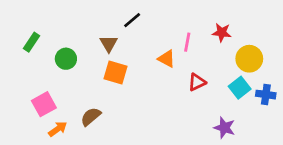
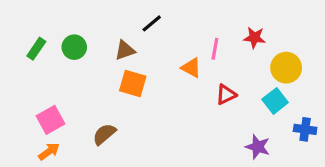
brown triangle: (109, 44) -> (125, 50), turned 42
green circle: (66, 59) -> (74, 47), moved
blue cross: (266, 95) -> (305, 129), moved
orange arrow: (58, 129) -> (49, 151), moved

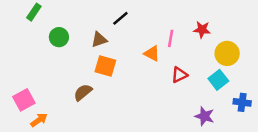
green rectangle: (36, 49) -> (34, 12), moved
pink square: (51, 120) -> (24, 100), moved
brown semicircle: (104, 134) -> (83, 92), moved

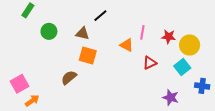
red star: (202, 30) -> (169, 37), moved
brown triangle: (99, 40) -> (82, 33), turned 32

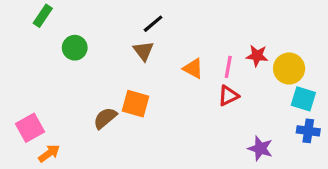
pink line: (142, 32) -> (228, 67), moved
brown triangle: (82, 33) -> (143, 51), moved, turned 40
orange square: (88, 56) -> (135, 104), moved
cyan square: (182, 67) -> (303, 99), moved, turned -35

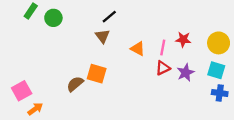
green circle: (75, 48) -> (53, 18), moved
yellow circle: (289, 69) -> (219, 43), moved
purple star: (260, 148) -> (186, 73), moved, turned 30

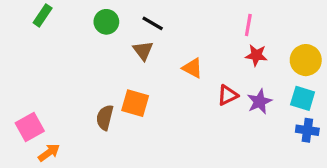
black line: (109, 17) -> (153, 23), turned 70
green circle: (53, 18) -> (106, 22), moved
pink line: (163, 47) -> (248, 25), moved
brown semicircle: (75, 84) -> (105, 117), turned -36

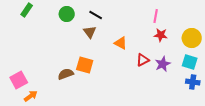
brown semicircle: (105, 117) -> (66, 74), turned 56

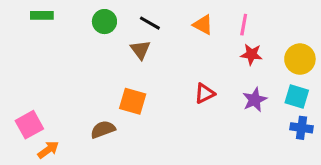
green rectangle: (27, 10) -> (42, 15), turned 56
orange triangle: (121, 43) -> (203, 25), moved
red triangle: (143, 60) -> (205, 93), moved
brown semicircle: (66, 74) -> (103, 129), moved

